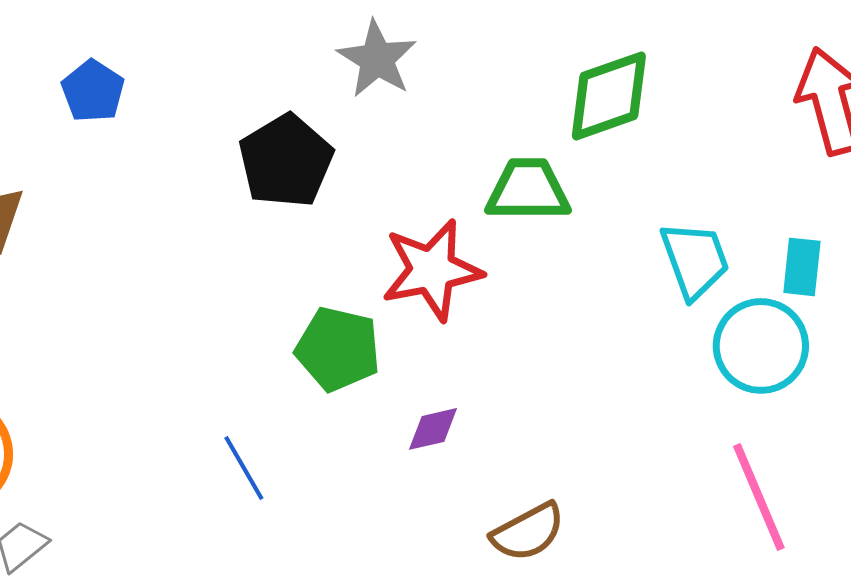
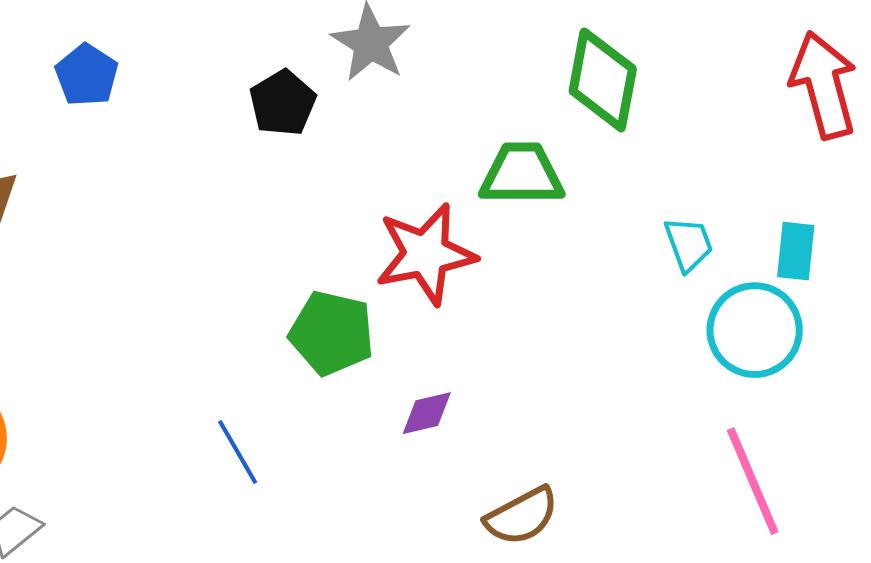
green diamond: (609, 96) -> (603, 80), turned -60
black pentagon: (286, 161) -> (283, 103), moved, size x0.7
cyan trapezoid: (695, 260) -> (689, 244), size x0.7

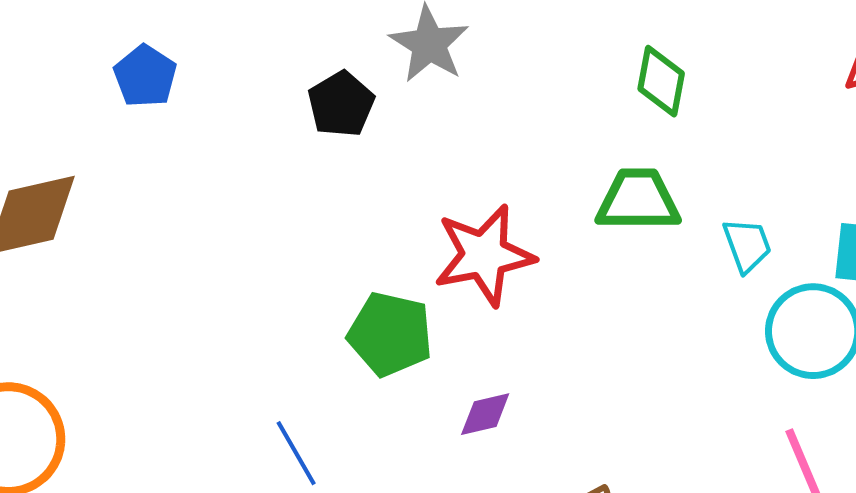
green diamond: (603, 80) -> (661, 81), size x0.7
green trapezoid: (522, 174) -> (638, 200), moved

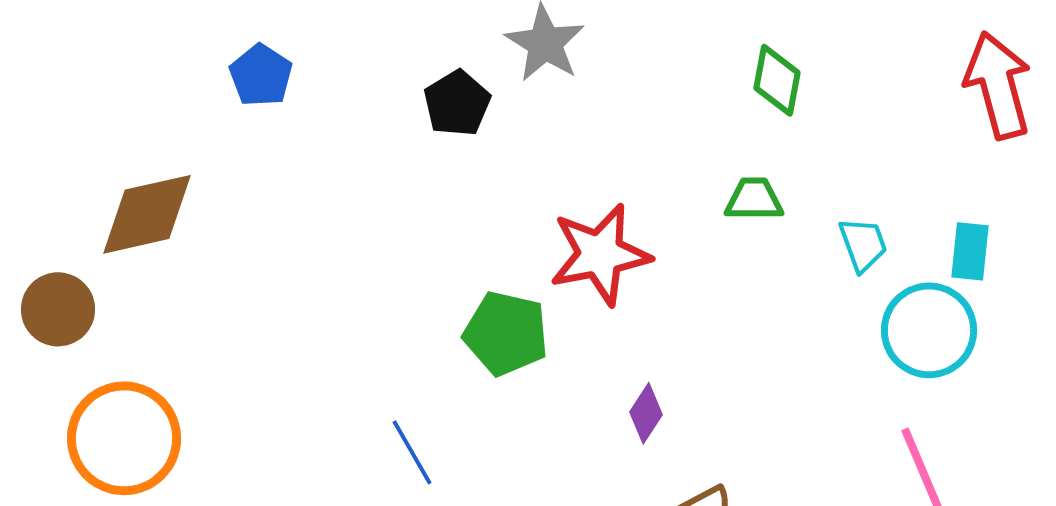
green trapezoid: (638, 200) -> (754, 199), size x0.7
purple diamond: (485, 414) -> (646, 413), moved, turned -44

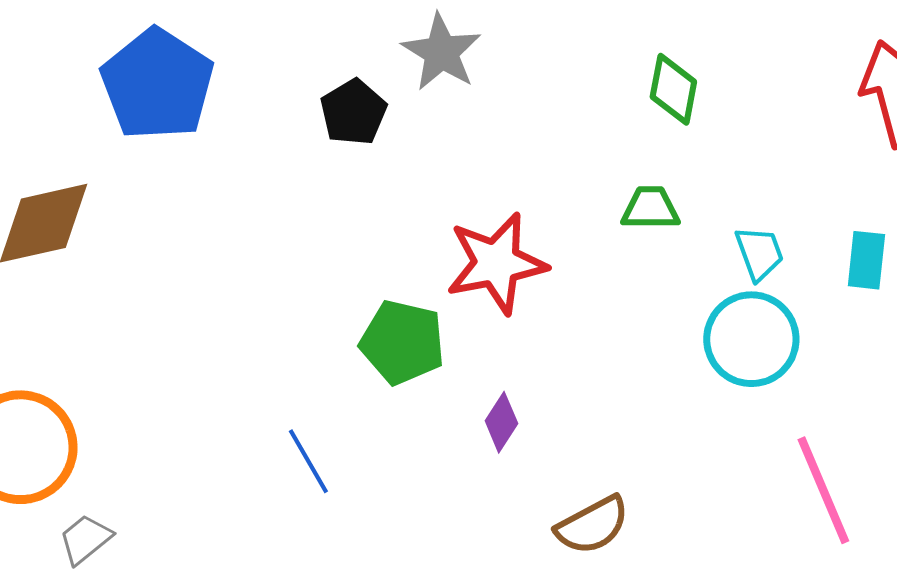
blue pentagon: (261, 75) -> (157, 84), size x1.8
cyan circle: (929, 330) -> (751, 339), moved
purple diamond: (646, 413) -> (501, 422), moved

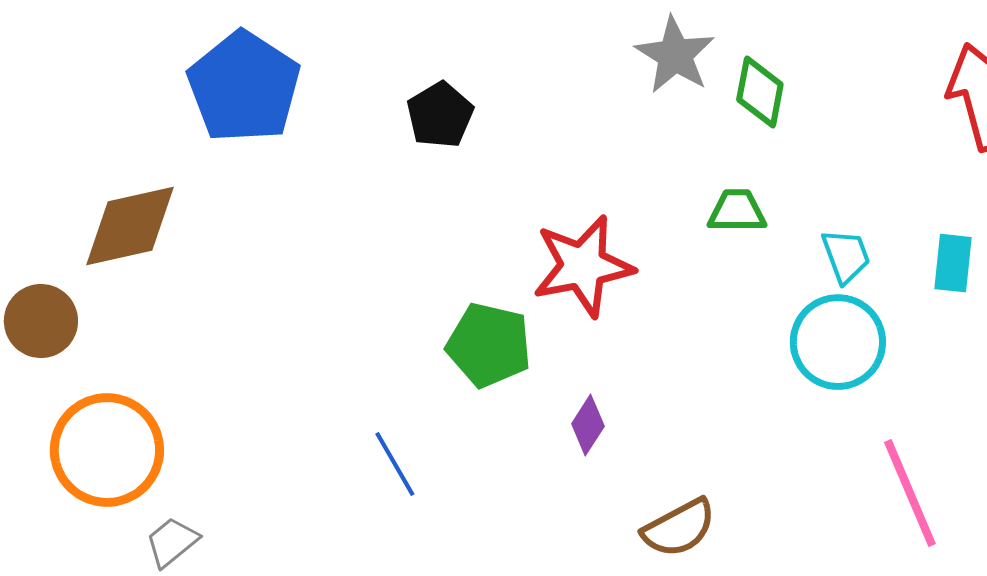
gray star: (441, 52) -> (675, 55), moved

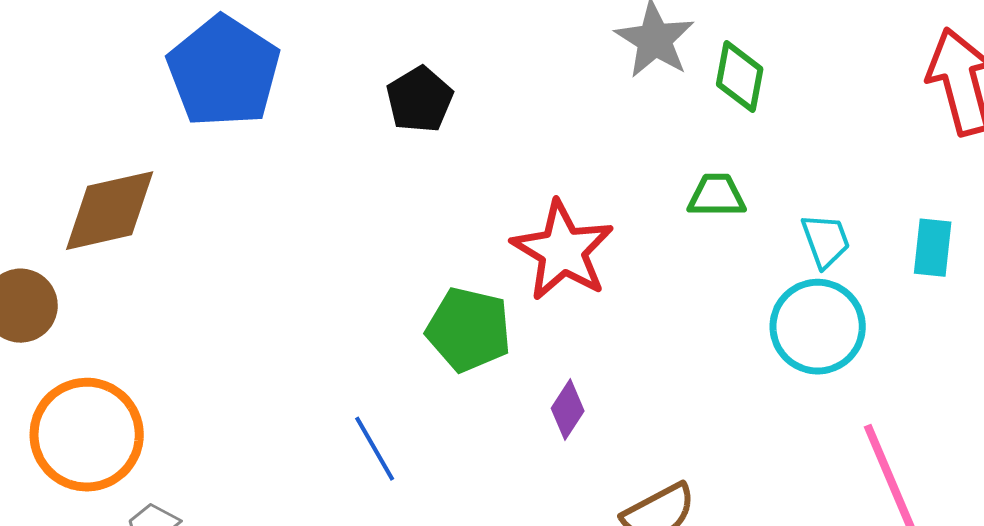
red star: (583, 266) -> (563, 251), turned -30

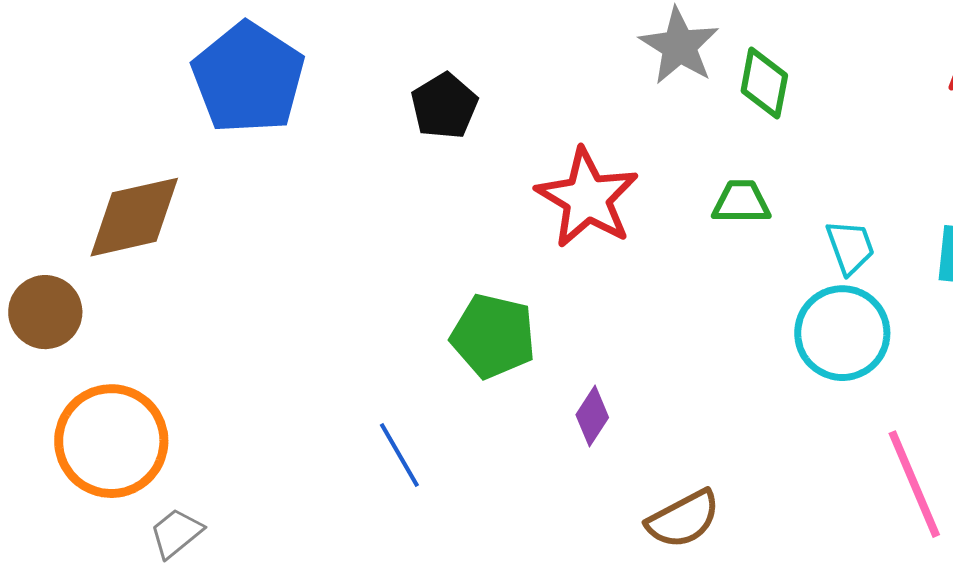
red star: (563, 251) -> (587, 198), moved

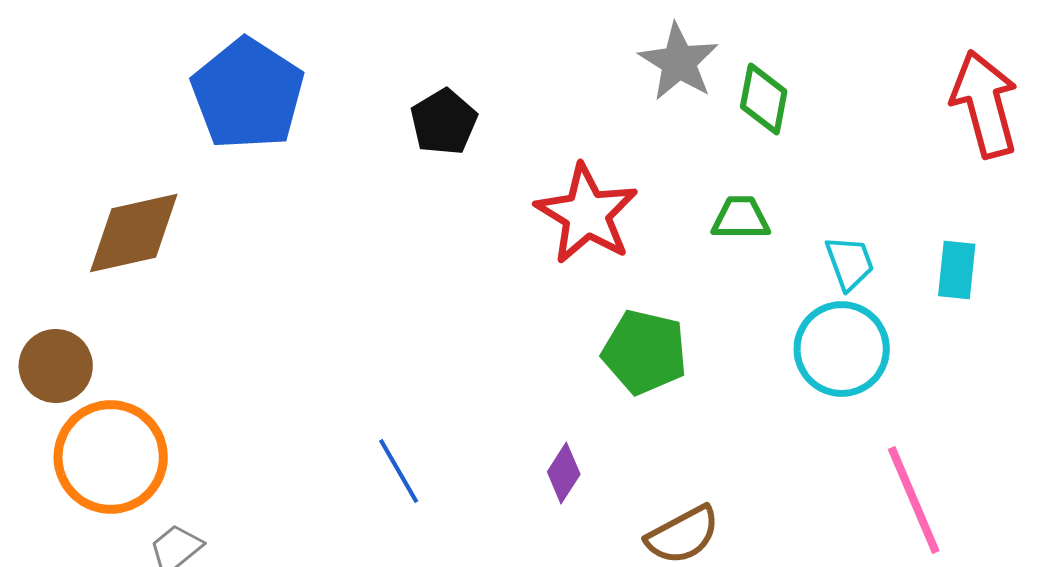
brown circle: (45, 312) -> (56, 366), moved
green pentagon: (493, 336) -> (645, 352), moved
purple diamond: (592, 416) -> (564, 473), moved

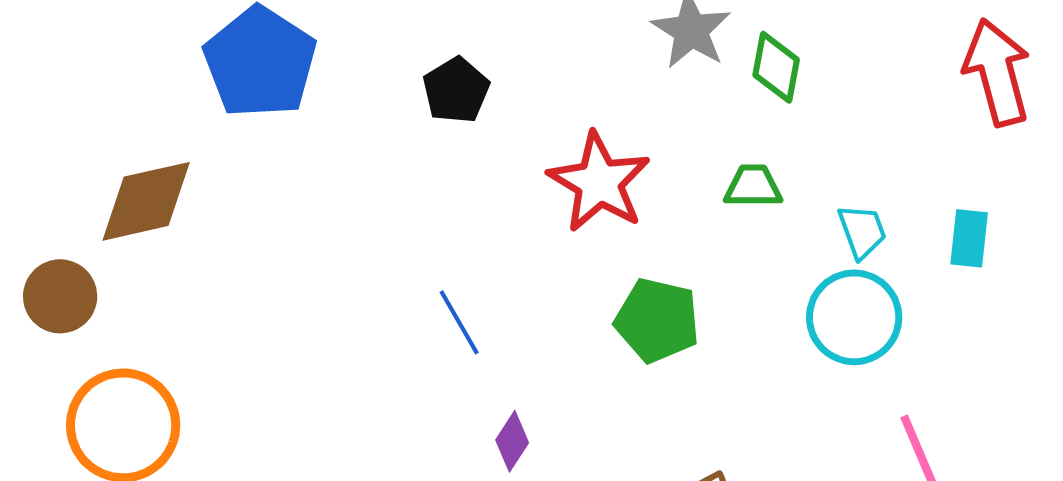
brown circle: (56, 366) -> (60, 296), moved
blue line: (399, 471) -> (459, 322), moved
purple diamond: (564, 473) -> (512, 441), moved

